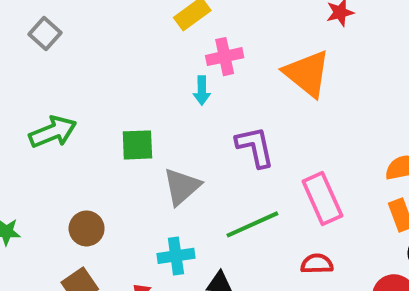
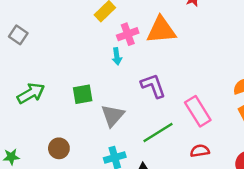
orange triangle: (307, 73) -> (161, 30), moved, turned -36

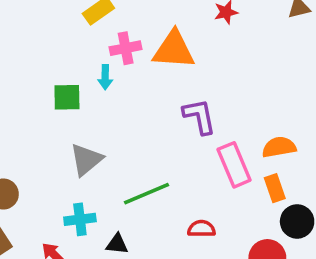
purple L-shape: (153, 86) -> (199, 116), moved
green square: (83, 94) -> (67, 97), moved
pink rectangle: (198, 111) -> (234, 165), moved

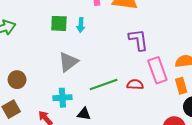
cyan arrow: (105, 77) -> (81, 25), moved
red semicircle: (201, 229) -> (135, 84), moved

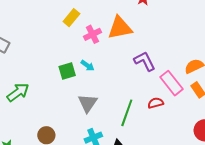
cyan arrow: (81, 25) -> (88, 66), turned -40
green line: (104, 85) -> (127, 113), turned -32

